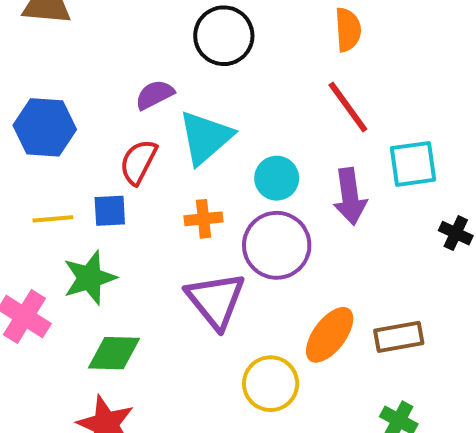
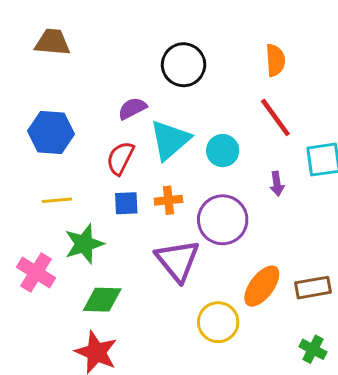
cyan circle: (277, 178) -> (223, 151), moved
purple arrow: (350, 196) -> (277, 184), size x0.6
blue square: (110, 211) -> (126, 203), moved

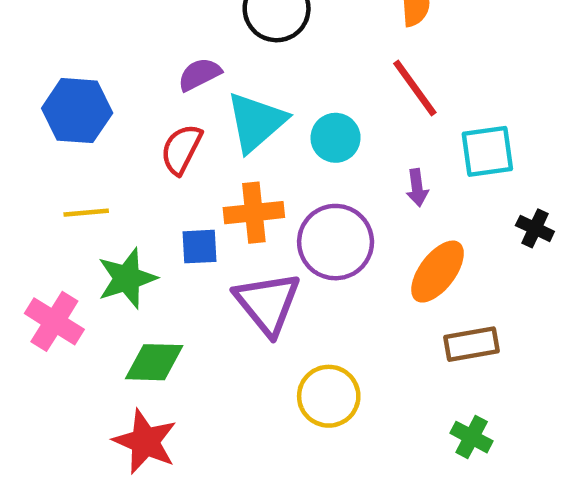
orange cross: (168, 200) -> (254, 213), size x1.4
blue square: (126, 203) -> (199, 247), moved
orange ellipse: (262, 286) -> (438, 272), moved

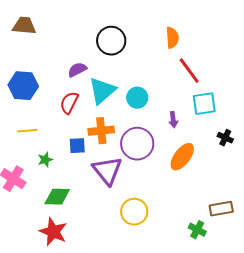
red line: (415, 88) -> (189, 71), moved
green star: (127, 278) -> (45, 160), size x0.6
brown rectangle: (472, 344) -> (221, 209), moved

